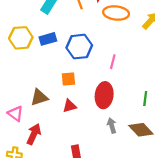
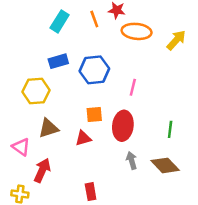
yellow hexagon: (21, 38) -> (36, 91), moved
orange square: (68, 79) -> (94, 115), moved

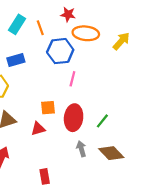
orange line: (94, 19) -> (40, 28), moved
blue hexagon: (94, 70) -> (60, 51), moved
pink line: (133, 87) -> (72, 79), moved
green line: (170, 129) -> (102, 121), moved, turned 32

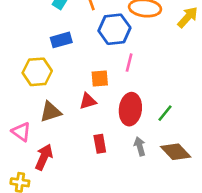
orange square: (48, 108) -> (100, 79), moved
red triangle: (38, 129) -> (88, 101), moved
red rectangle: (45, 176) -> (100, 144), moved

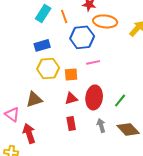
pink line: (129, 63) -> (93, 62), turned 64
yellow hexagon: (37, 72) -> (48, 68), moved
red triangle: (88, 101) -> (71, 98), moved
red arrow: (44, 157) -> (29, 133), turned -42

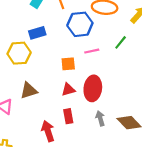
yellow hexagon: (48, 68) -> (19, 53), moved
green line: (120, 100) -> (121, 42), moved
red arrow: (29, 133) -> (48, 131), moved

